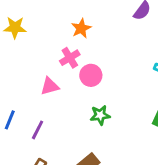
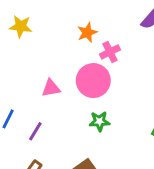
pink cross: (70, 58) -> (110, 52), moved
pink circle: (91, 75) -> (93, 81), size x1.5

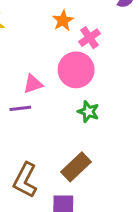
green star: (99, 121) -> (88, 112), turned 30
purple line: (35, 131) -> (20, 108), moved, turned 60

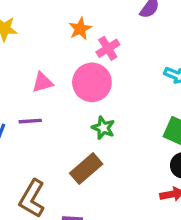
pink triangle: (33, 84) -> (42, 82), moved
brown rectangle: (76, 167) -> (86, 169), moved

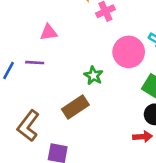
pink circle: (92, 82) -> (129, 52), moved

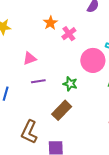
purple line: (35, 63) -> (38, 81), moved

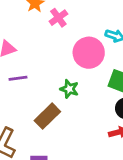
green star: (70, 84) -> (69, 89), moved

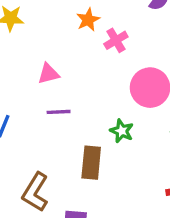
brown rectangle: (47, 116) -> (91, 163), turned -45

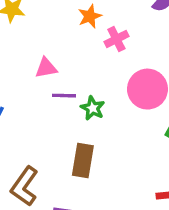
purple line: (59, 112) -> (64, 96), moved
green star: (122, 131) -> (93, 108), moved

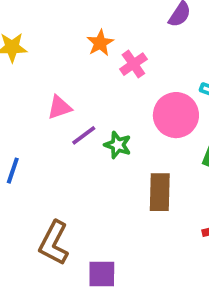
purple line: (64, 96) -> (84, 135), turned -30
brown rectangle: (83, 161) -> (160, 192), moved

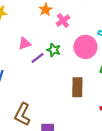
green star: (118, 145) -> (54, 50), moved

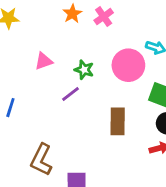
pink cross: (63, 21) -> (104, 17), moved
purple line: (37, 58) -> (70, 94), moved

